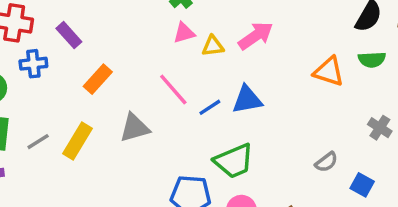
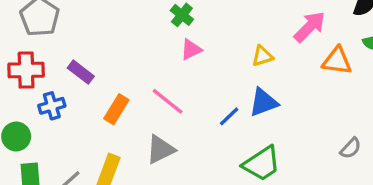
pink arrow: (256, 36) -> (310, 27), moved
yellow triangle: (213, 46) -> (262, 56), moved
pink line: (173, 89) -> (168, 101), moved

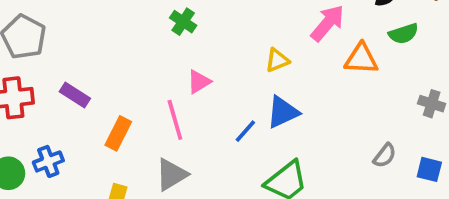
pink triangle: (191, 49) -> (199, 82), moved
pink line: (168, 101) -> (175, 120), turned 40
blue cross: (52, 106) -> (48, 161), moved

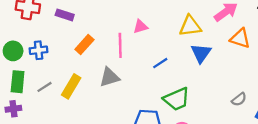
yellow triangle: (277, 60) -> (190, 26), size x1.5
purple rectangle: (75, 95) -> (65, 15), turned -30
blue triangle: (283, 112) -> (201, 53), moved, turned -45

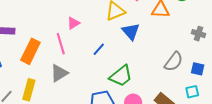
orange rectangle: (84, 45) -> (30, 51), size x1.4
gray semicircle: (239, 99) -> (174, 62), size x1.5

